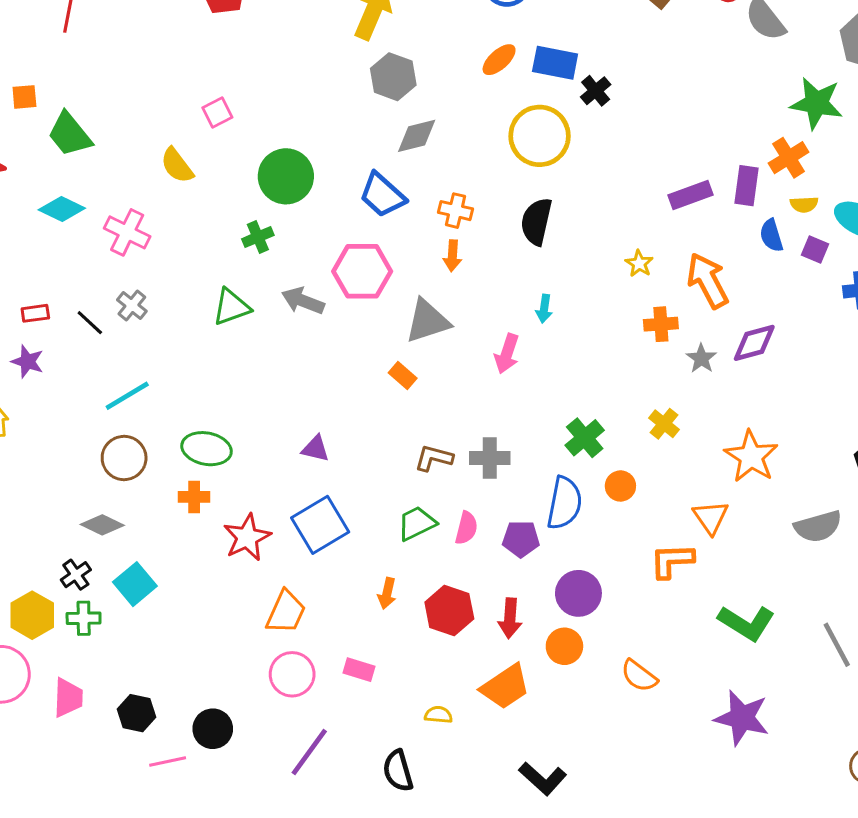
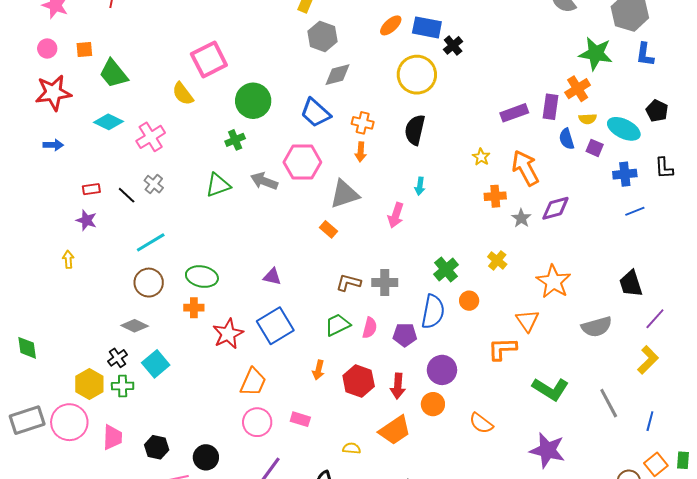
pink square: (217, 113) -> (209, 60), size x1.8
pink cross: (127, 232) -> (151, 137), turned 32

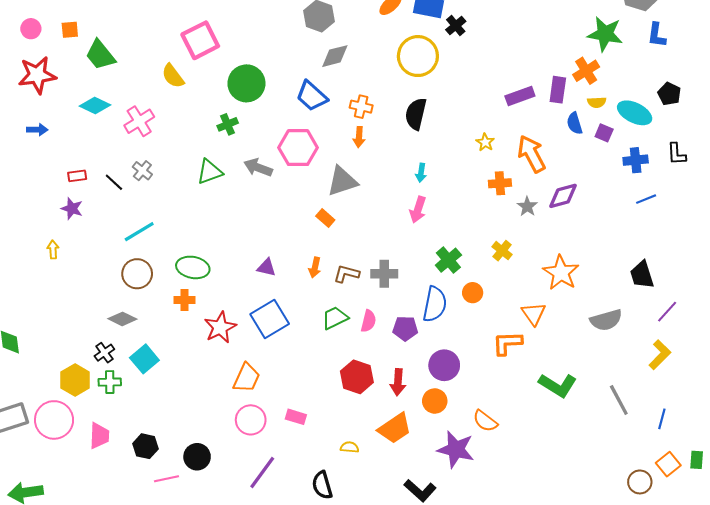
pink arrow: (396, 215) -> (418, 210), moved
orange arrow: (318, 370) -> (315, 267), moved
purple star: (547, 450) -> (456, 449), moved

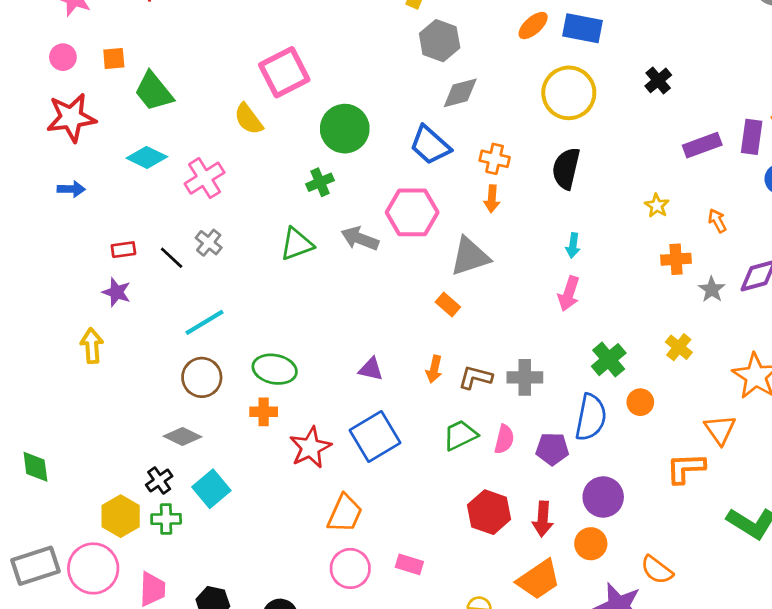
black cross: (456, 26) -> (658, 80), moved
orange arrow: (531, 154) -> (717, 221), size x0.5
yellow arrow: (53, 250) -> (92, 346), size x1.4

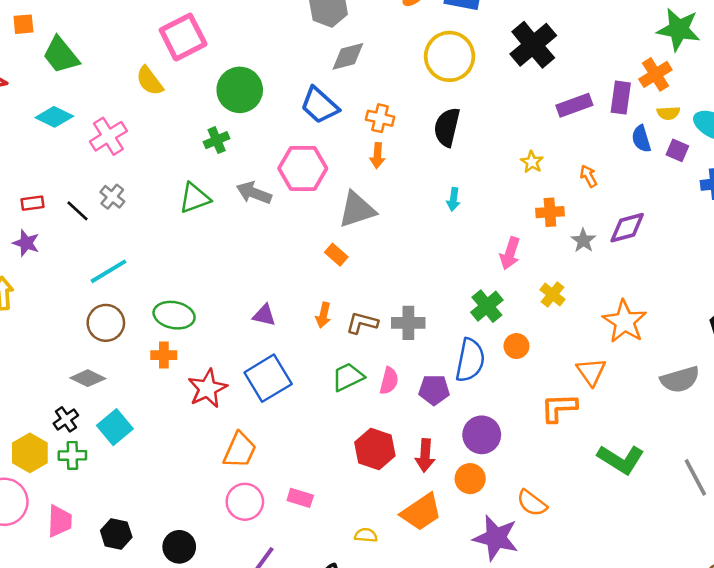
black cross: (658, 80) -> (533, 45), size x1.8
pink arrow: (569, 294) -> (510, 253), moved

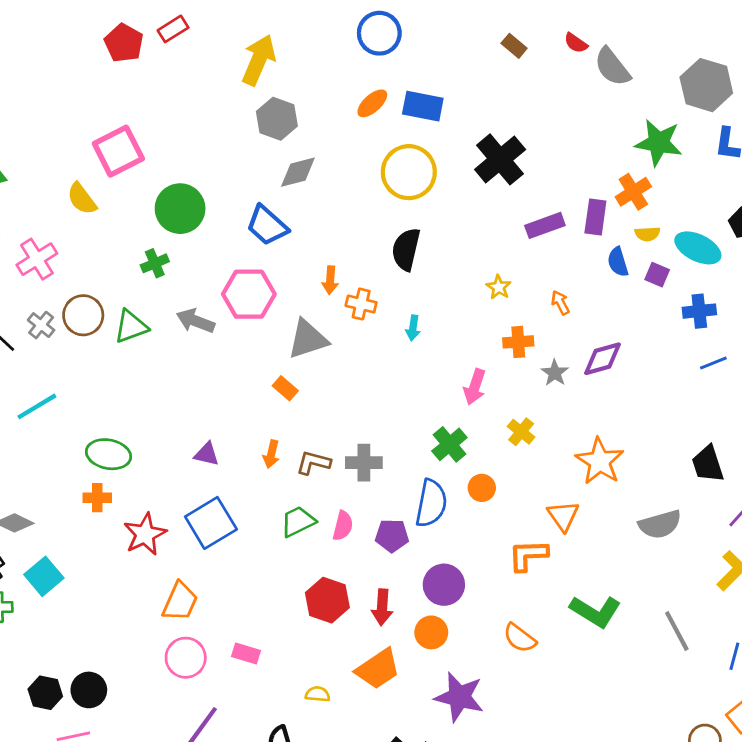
orange cross: (380, 118) -> (361, 304), moved
brown circle: (106, 323) -> (83, 315), moved
orange semicircle: (532, 503) -> (520, 638), moved
black circle: (179, 547) -> (89, 690), moved

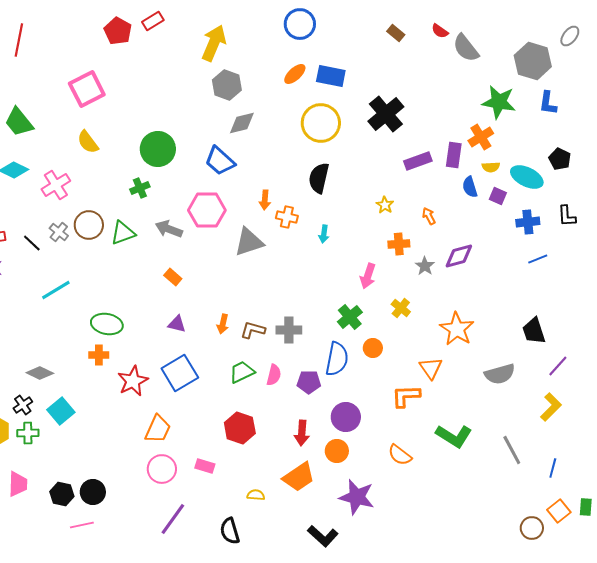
pink square: (118, 151) -> (87, 89), moved
orange rectangle: (285, 388) -> (173, 277), moved
red hexagon: (327, 600) -> (240, 428), moved

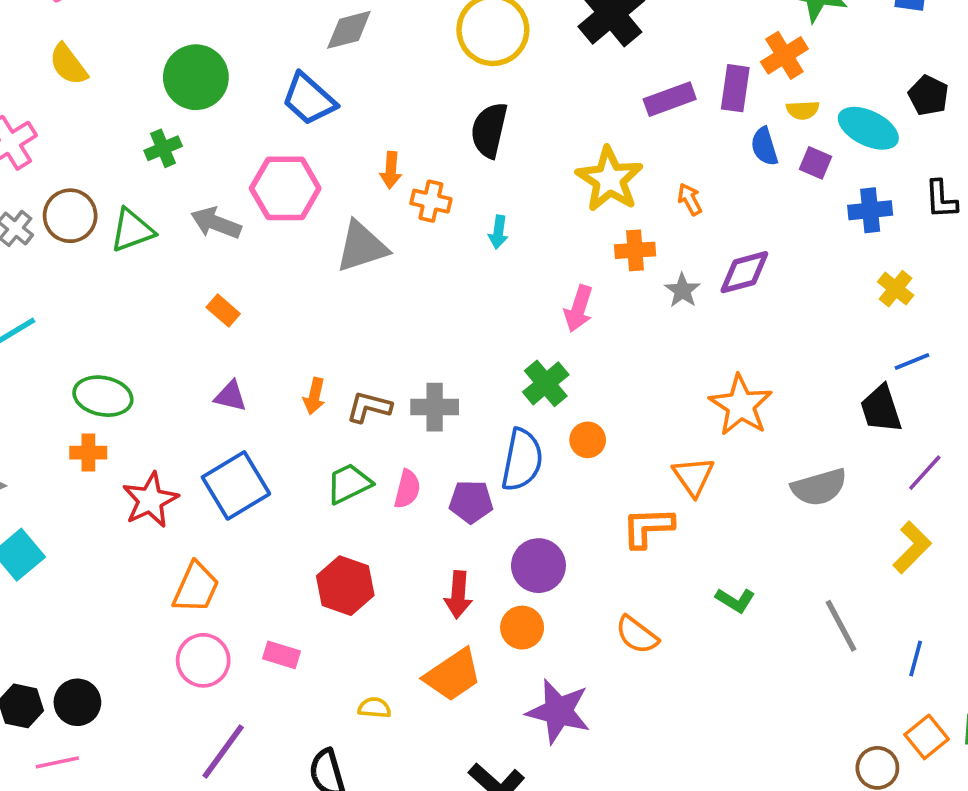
yellow star: (385, 205) -> (610, 179), size x2.0
blue line: (538, 259) -> (912, 361), moved
yellow cross: (401, 308) -> (896, 289), moved
green L-shape: (454, 436) -> (735, 600), size x0.6

